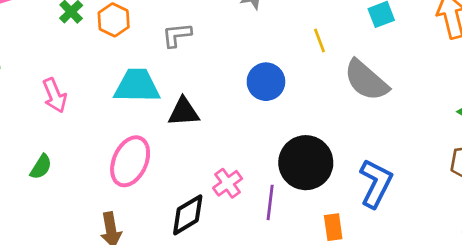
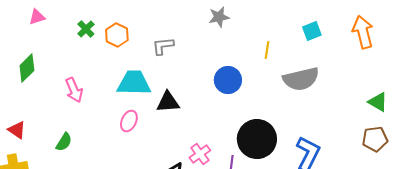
yellow line: (319, 41) -> (267, 50), turned 30
gray semicircle: (366, 80) -> (301, 79), turned -54
pink ellipse: (130, 161) -> (129, 121), moved, size x0.6

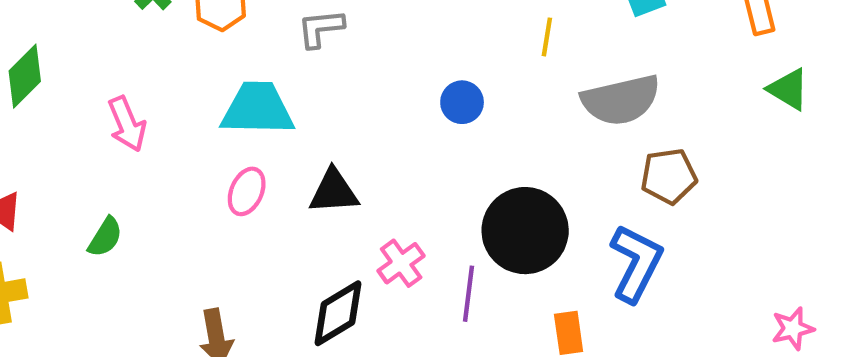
blue circle: (228, 80) -> (462, 102), size x0.7
black triangle: (168, 102) -> (334, 191), moved
green triangle: (378, 102) -> (788, 89), moved
brown pentagon: (375, 139) -> (669, 176), moved

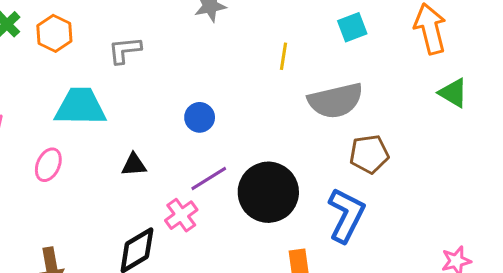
blue circle: (462, 102) -> (200, 117), moved
pink ellipse: (247, 191) -> (48, 165), moved
black triangle: (334, 191) -> (134, 165), size x0.7
purple line: (469, 294) -> (209, 178), moved, turned 51

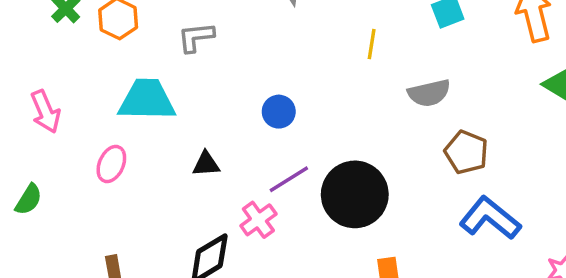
gray semicircle: (336, 101) -> (429, 93), size x0.7
brown pentagon: (369, 154) -> (466, 152), turned 30
blue L-shape: (346, 215) -> (490, 218), moved, turned -78

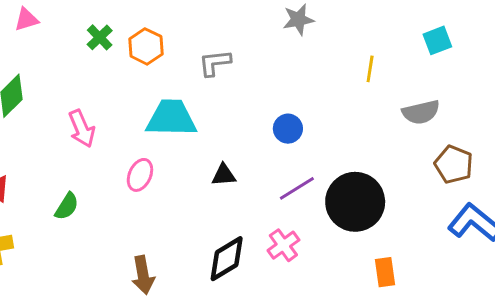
pink cross: (258, 220) -> (283, 245), moved

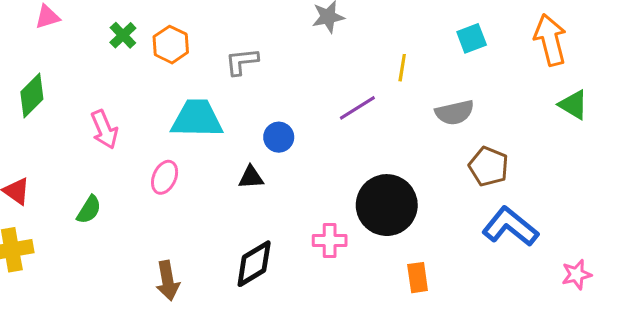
blue circle: (288, 129) -> (279, 137), moved
purple line: (297, 188) -> (357, 108), moved
pink cross: (283, 245) -> (330, 241), moved, turned 36

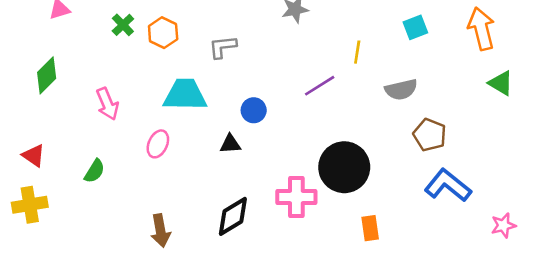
pink cross: (330, 241) -> (296, 197), size x1.4

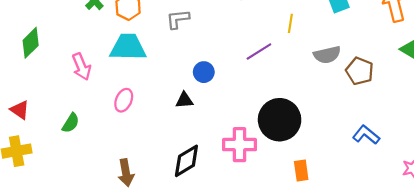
cyan trapezoid: (185, 95) -> (128, 47), moved
brown pentagon: (430, 135) -> (360, 71), moved
blue L-shape: (448, 185) -> (366, 135), size x0.7

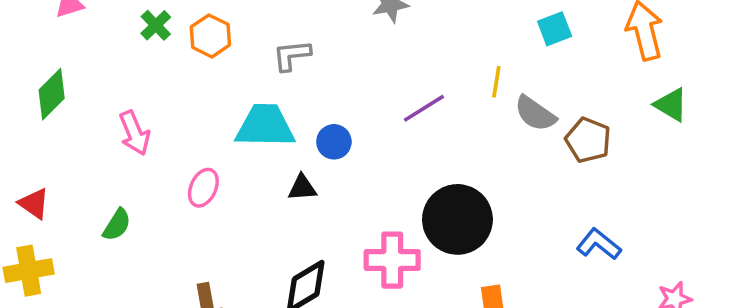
yellow line: (290, 23) -> (496, 82), moved
cyan trapezoid: (128, 47) -> (265, 126), moved
gray semicircle: (327, 55) -> (535, 114), turned 48

